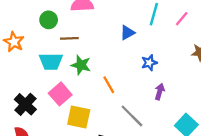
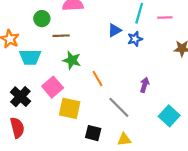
pink line: (182, 19) -> (165, 17), turned 48
cyan trapezoid: (51, 62) -> (30, 57), moved
blue star: (149, 63) -> (135, 39), moved

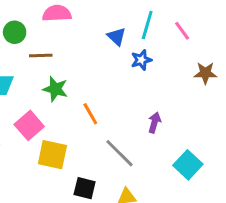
pink line: (165, 17) -> (182, 31), turned 56
blue triangle: (115, 30) -> (117, 37), moved, turned -48

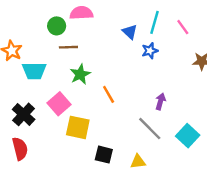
green circle: (15, 32) -> (57, 26), moved
green star: (55, 89) -> (80, 74), turned 30
gray line: (119, 153) -> (150, 129), moved

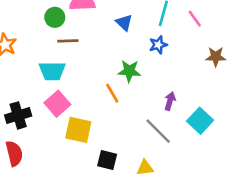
blue triangle: (130, 32) -> (124, 23), moved
cyan trapezoid: (34, 71) -> (52, 71), moved
green star: (80, 74) -> (129, 71), moved, turned 30
black cross: (24, 114) -> (18, 115), turned 30
cyan square: (188, 136) -> (200, 121), moved

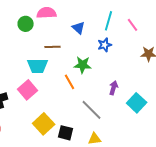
brown line: (68, 41) -> (53, 47), moved
cyan trapezoid: (52, 71) -> (38, 66), moved
yellow square: (78, 130) -> (44, 124), moved, turned 35
gray line: (158, 131) -> (92, 110), moved

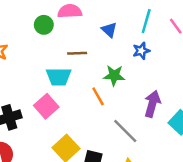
purple arrow: (114, 88) -> (152, 104), size x1.5

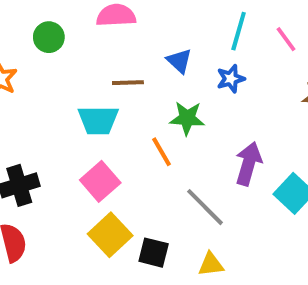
green circle: (44, 25) -> (49, 37), moved
blue triangle: (109, 30) -> (179, 61), moved
pink square: (46, 106) -> (100, 181), moved

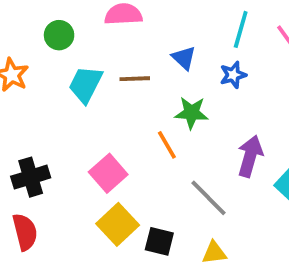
cyan trapezoid: (98, 120) -> (86, 84), moved, turned 117

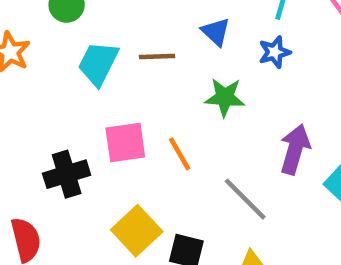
orange line: (167, 145) -> (180, 154), moved
pink square: (108, 173) -> (125, 143), moved, turned 33
black cross: (31, 177) -> (67, 174), moved

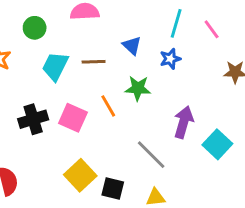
pink square: (125, 143) -> (73, 118), turned 32
orange line: (180, 154) -> (108, 106), moved
black cross: (67, 174) -> (33, 119), moved

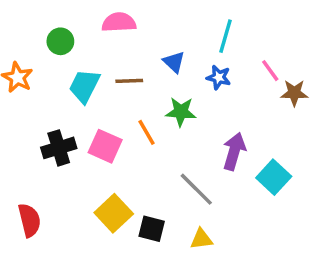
pink line: (212, 29) -> (270, 71), moved
blue star: (170, 59) -> (219, 77), turned 30

